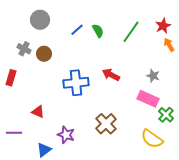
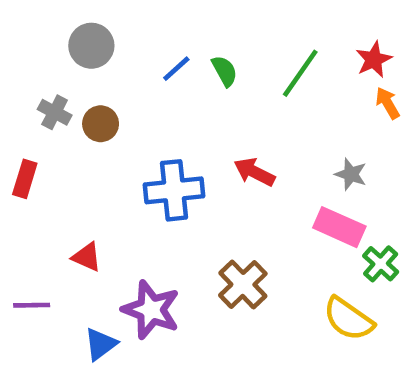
purple star: (66, 135) -> (151, 310), size x1.4

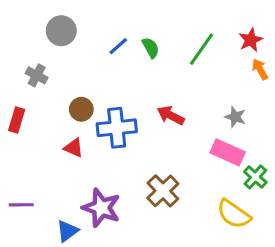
brown circle: (101, 124) -> (81, 109), moved
red triangle: (87, 257) -> (74, 148), moved

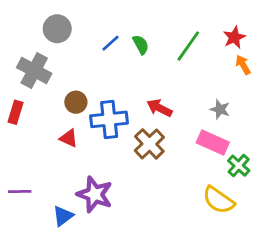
gray cross: (37, 75) -> (34, 70), size x1.6
brown cross: (163, 191) -> (149, 144), moved

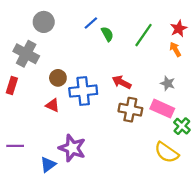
blue line: (110, 43) -> (91, 23), moved
orange arrow: (243, 65) -> (175, 49), moved
brown cross: (149, 144) -> (130, 110), moved, turned -35

